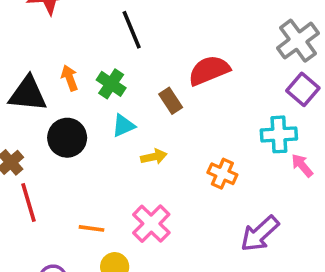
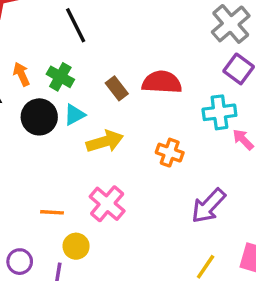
red semicircle: (209, 70) -> (162, 82), moved, turned 30
black circle: (67, 138) -> (39, 117), moved
yellow arrow: (154, 157) -> (105, 141), size x1.5

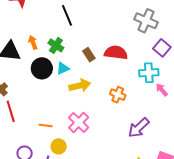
gray cross: (231, 24) -> (146, 21), moved, turned -30

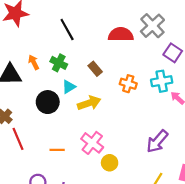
gray cross: (146, 21) -> (152, 26), turned 30
red semicircle: (116, 53) -> (121, 35), moved
black circle: (42, 68) -> (48, 102), moved
orange cross: (118, 95) -> (128, 84), moved
yellow circle: (59, 146) -> (110, 163), moved

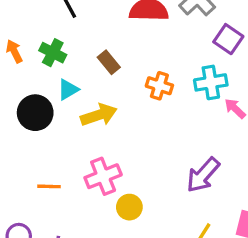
pink cross: (92, 143) -> (103, 176), turned 30

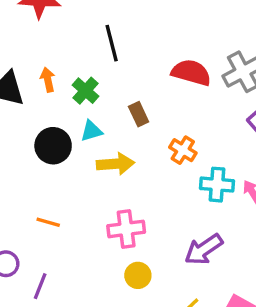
cyan cross: (211, 82) -> (217, 185), moved
pink cross: (103, 176) -> (126, 229), moved
yellow circle: (129, 207) -> (138, 275), moved

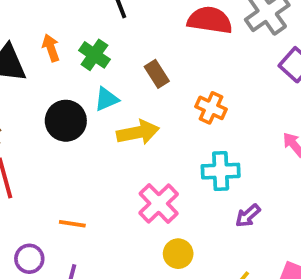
cyan cross: (217, 185) -> (221, 171), moved
orange line: (48, 222) -> (72, 224), moved
pink cross: (126, 229) -> (159, 204), turned -30
purple arrow: (204, 249) -> (248, 216), size x0.6

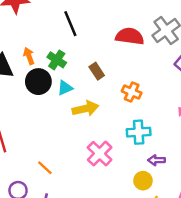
black circle: (66, 121) -> (38, 82), moved
purple arrow: (248, 216) -> (156, 160), turned 42
orange line: (72, 224) -> (45, 168), turned 35
yellow circle: (178, 254) -> (143, 181), moved

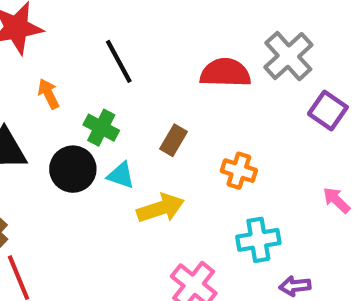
orange arrow: (29, 56) -> (49, 94), moved
brown rectangle: (97, 71) -> (174, 140), turned 70
cyan triangle: (65, 88) -> (121, 175), turned 49

